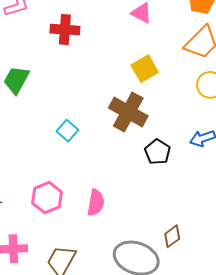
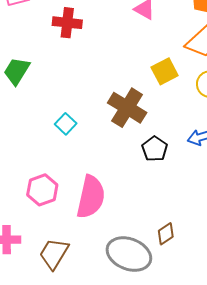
yellow square: (145, 69) -> (165, 71), moved
pink semicircle: (96, 203) -> (91, 197), size x1.6

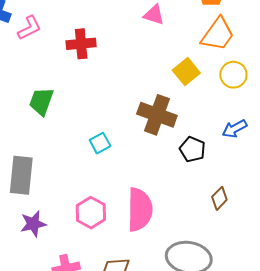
cyan square: (66, 124) -> (100, 143), turned 30
brown diamond: (166, 234) -> (219, 198), moved

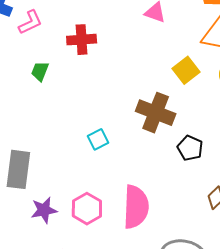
green trapezoid: (41, 101) -> (40, 71), moved, size x0.7
purple star: (33, 224) -> (44, 210), moved

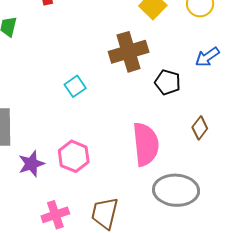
brown cross: (156, 113) -> (129, 52), turned -30
pink semicircle: (136, 207) -> (146, 144), moved

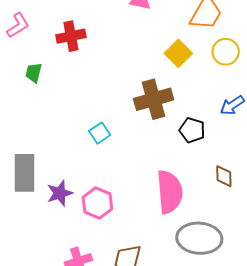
brown diamond: (200, 128) -> (224, 176), turned -40
purple star: (31, 164) -> (60, 193), moved

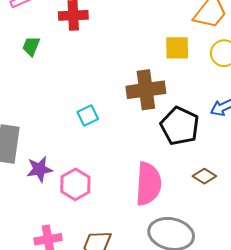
yellow square: (178, 53) -> (177, 48), turned 36
black pentagon: (192, 130) -> (180, 126), size x1.5
brown diamond: (224, 176) -> (204, 176), turned -65

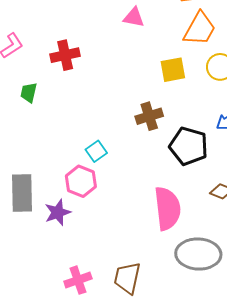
brown cross: (146, 90) -> (149, 116), size x0.7
pink hexagon: (75, 184) -> (81, 181), moved

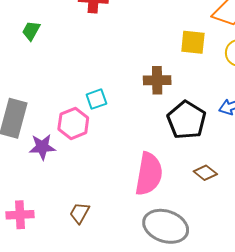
green trapezoid: (29, 93) -> (31, 31), moved
brown trapezoid: (127, 278) -> (80, 213), moved, size x0.7
pink cross: (78, 280) -> (20, 215), moved

